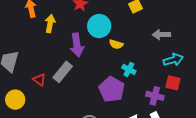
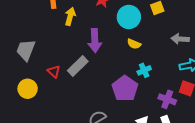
cyan circle: (99, 26) -> (129, 17), moved
cyan cross: (129, 69) -> (144, 70), turned 32

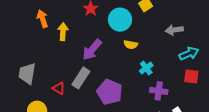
purple arrow: (95, 41) -> (92, 50), turned 55
purple pentagon: (125, 88) -> (110, 92), moved
purple cross: (167, 99) -> (159, 91), moved

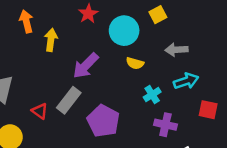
gray arrow: (174, 30) -> (176, 50), moved
cyan arrow: (189, 54) -> (186, 81), moved

